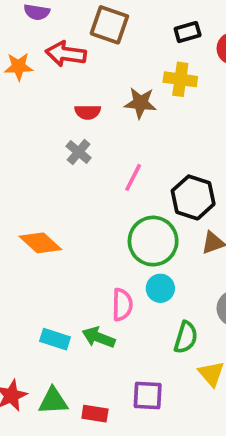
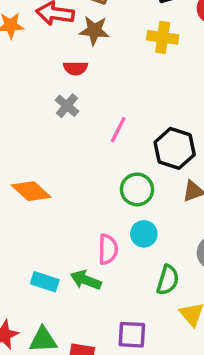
brown star: (140, 103) -> (94, 31), moved
green circle: (153, 241) -> (137, 189), size x0.7

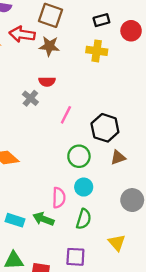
red semicircle: (75, 68) -> (47, 82), moved
green semicircle: (168, 280) -> (84, 219), moved

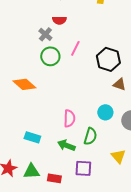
green circle: (79, 156) -> (50, 56), moved
brown triangle: (118, 157) -> (119, 84), turned 40
cyan circle: (84, 187) -> (105, 112), moved
green arrow: (43, 219) -> (66, 145), moved

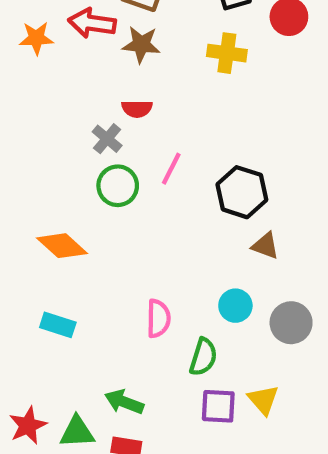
cyan rectangle: (32, 137) -> (58, 325), moved
green arrow: (66, 145) -> (124, 402), moved
purple square: (83, 168) -> (218, 406), moved

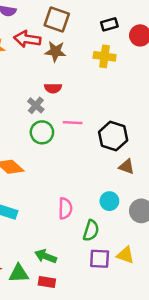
pink line: (171, 169) -> (73, 123), turned 66
yellow triangle: (263, 400) -> (125, 255), turned -30

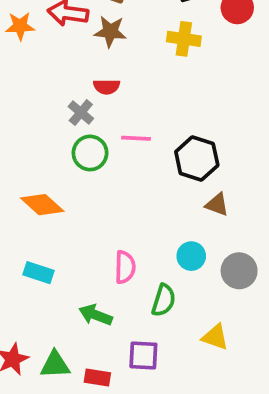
green arrow: (46, 256) -> (96, 315), moved
purple square: (100, 259) -> (143, 355), moved

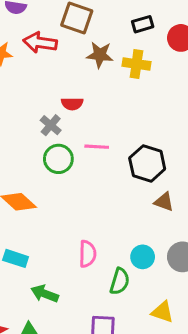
brown star: (110, 32) -> (100, 55), moved
cyan circle: (191, 256) -> (143, 257), moved
green arrow: (96, 315) -> (45, 294), moved

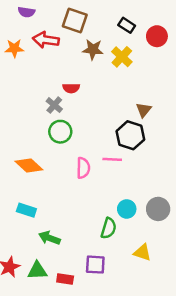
black rectangle: (143, 24) -> (127, 25), turned 49
yellow cross: (136, 64) -> (122, 57), turned 35
pink line: (97, 147) -> (112, 159), moved
brown triangle: (164, 202) -> (144, 110), moved, turned 49
pink semicircle: (87, 254) -> (83, 168), moved

